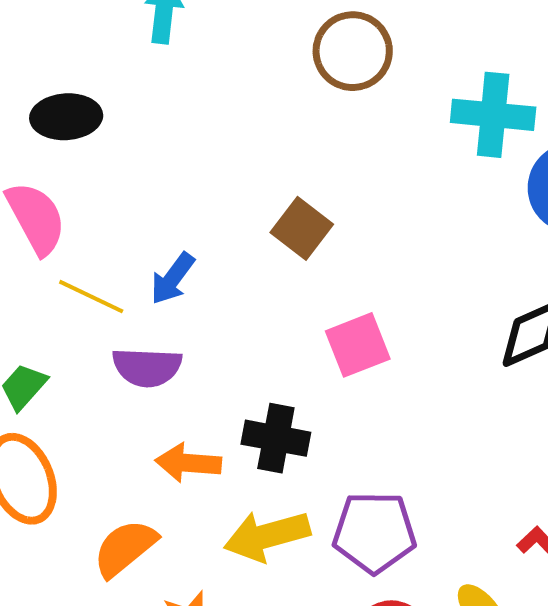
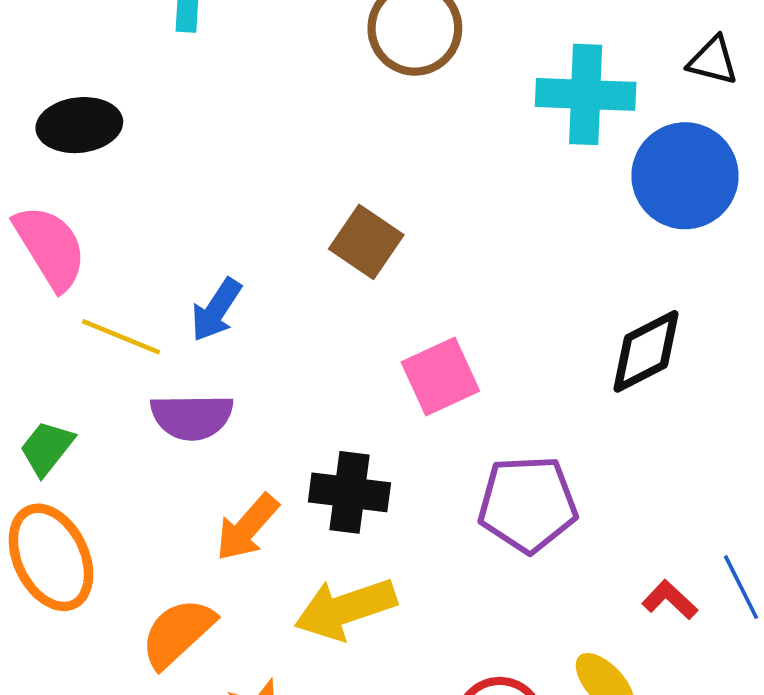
orange arrow: (188, 463) -> (247, 527), turned -50
purple pentagon: (374, 532) -> (528, 504), moved

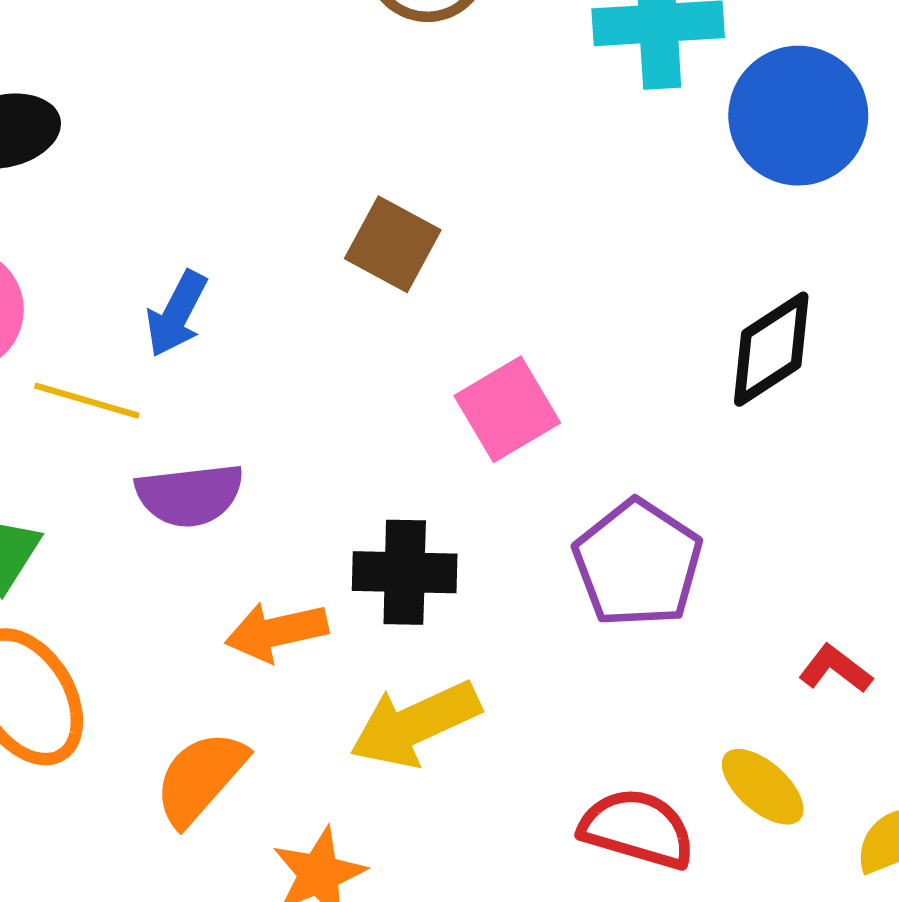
blue arrow: (216, 310) -> (177, 314), moved
purple pentagon: (528, 504) -> (638, 563), turned -30
orange arrow: (247, 527) -> (276, 632), turned 42

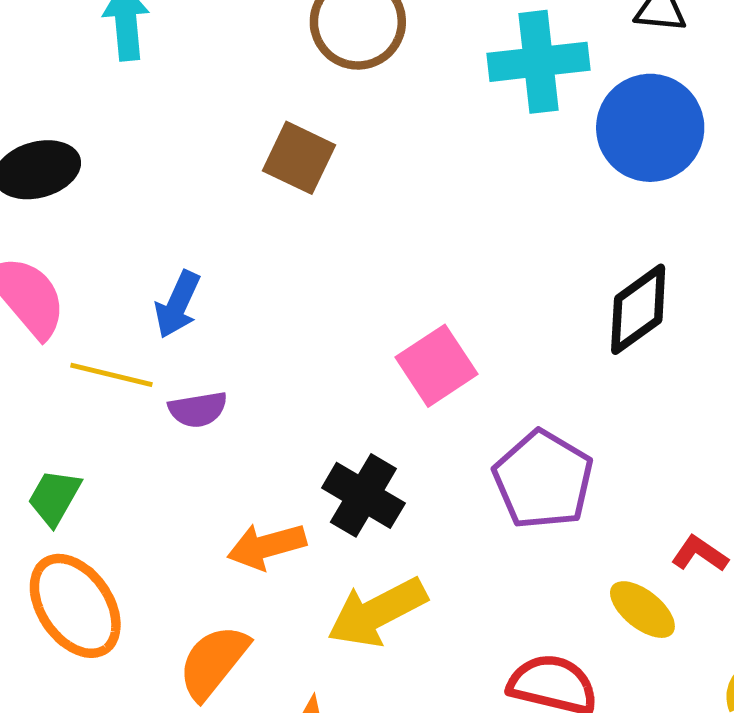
brown square: (393, 244) -> (299, 158), moved
purple semicircle: (190, 495) -> (198, 409), moved, size x0.7
black cross: (405, 572) -> (363, 495), turned 32
yellow ellipse: (763, 787) -> (642, 610), moved

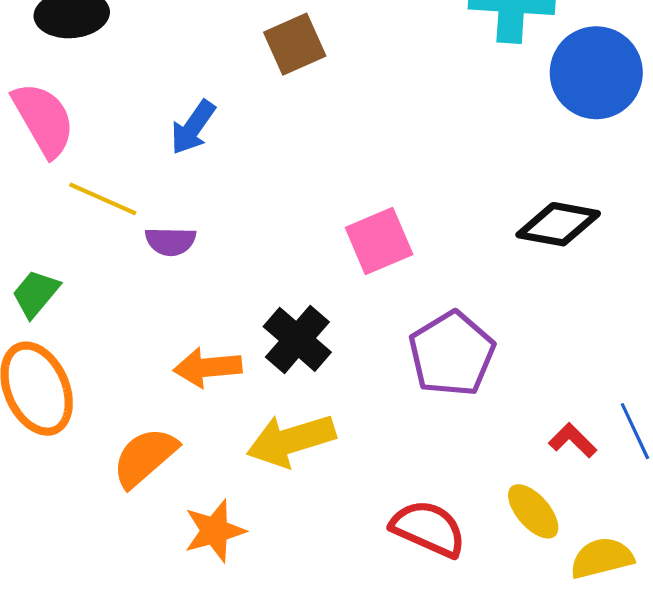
brown square: (299, 158) -> (295, 44), turned 30
blue arrow: (178, 304) -> (193, 127), moved
black diamond: (638, 309) -> (558, 224), turned 36
yellow ellipse: (642, 610) -> (533, 511), moved

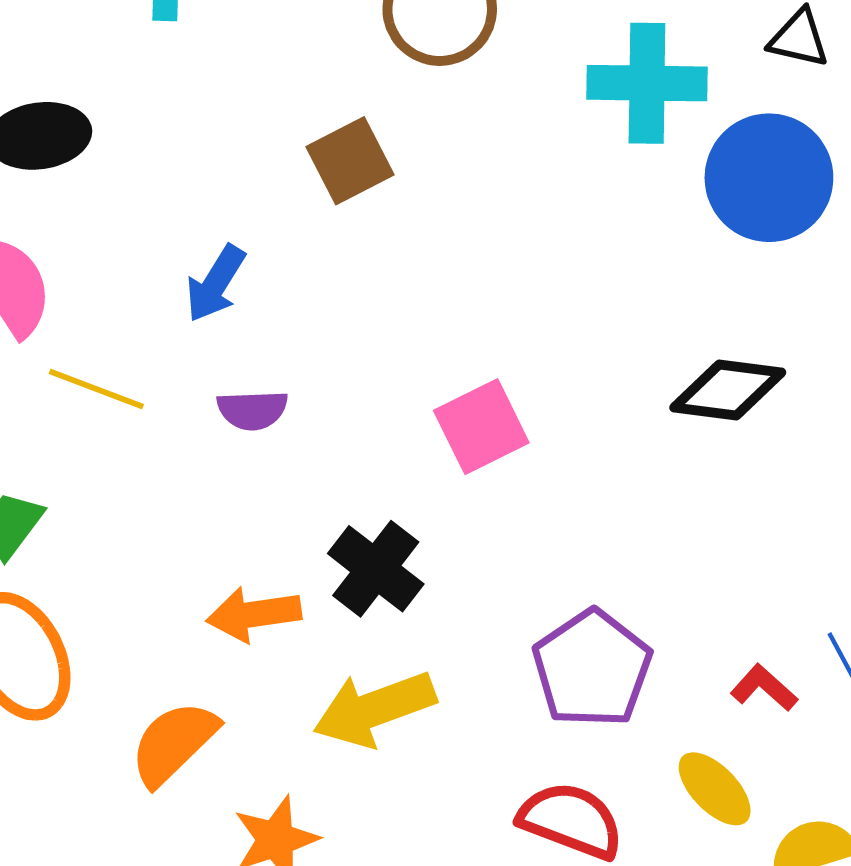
purple semicircle: (171, 241) -> (252, 410), moved
purple pentagon: (452, 354) -> (592, 669), moved

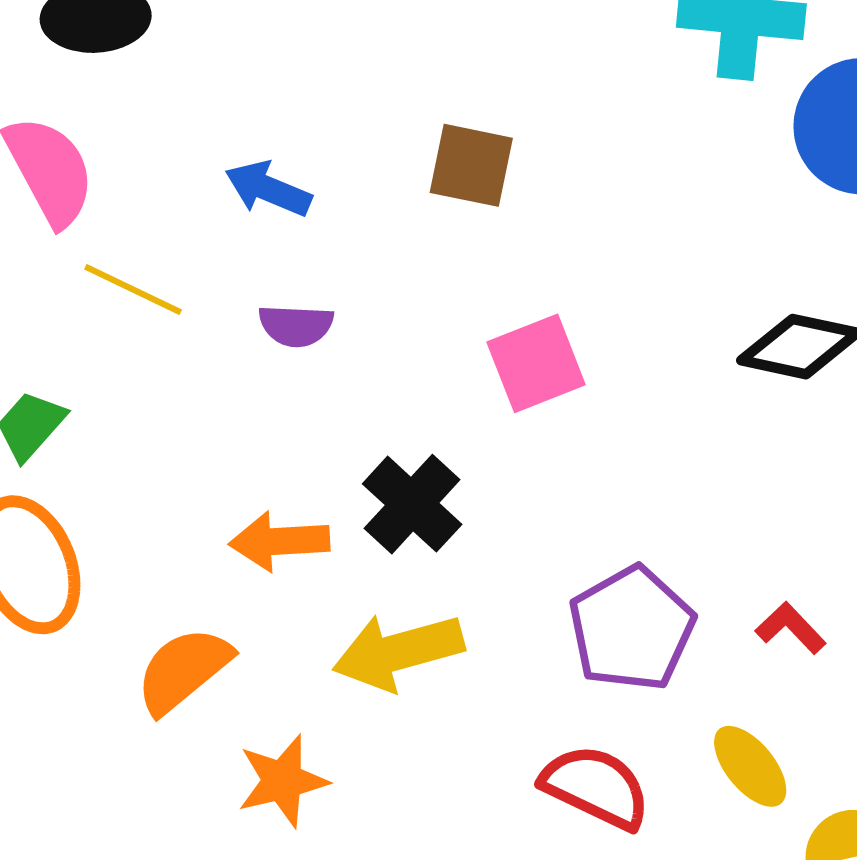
brown square: (350, 161) -> (471, 165), moved, turned 34
blue arrow: (215, 284) -> (268, 189), turned 76
red L-shape: (764, 688) -> (791, 628), moved

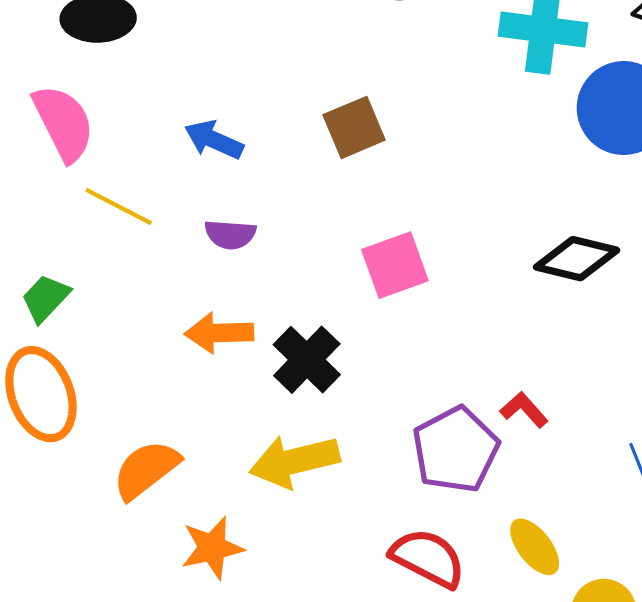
brown square: (471, 165) -> (354, 127), turned -36
orange arrow: (279, 541) -> (219, 333), moved
red L-shape: (791, 628) -> (524, 410), moved

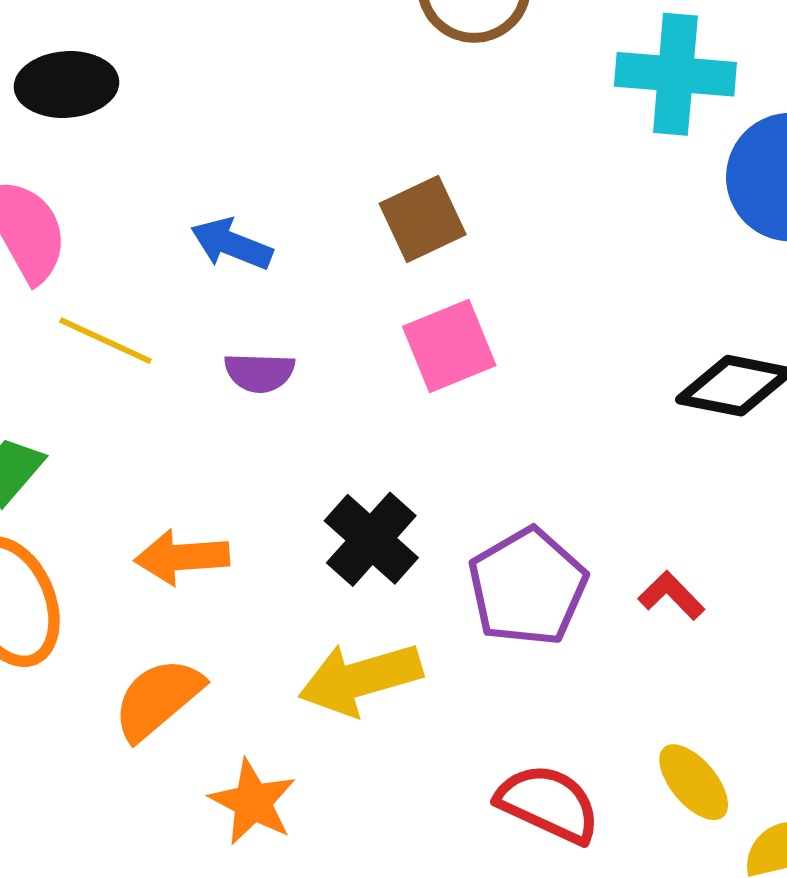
pink square: (395, 265) -> (449, 346), moved
orange arrow: (219, 333) -> (182, 557), moved
purple pentagon: (456, 450) -> (528, 587), moved
orange star: (212, 548) -> (253, 802), turned -30

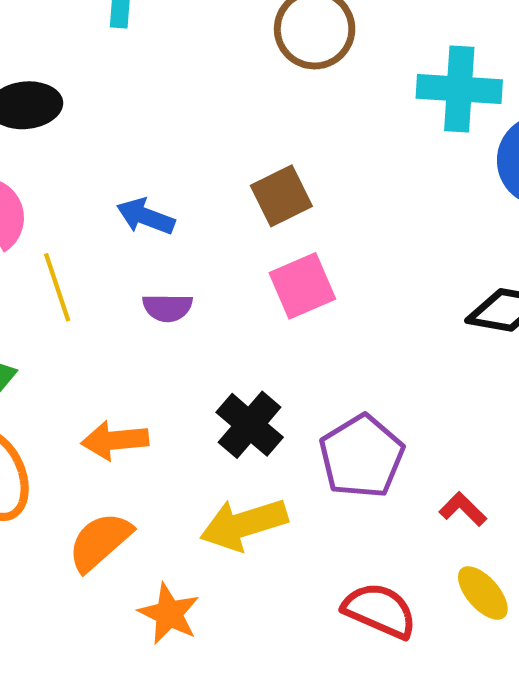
yellow line: (105, 341) -> (57, 287), turned 48
red L-shape: (671, 595) -> (463, 509), moved

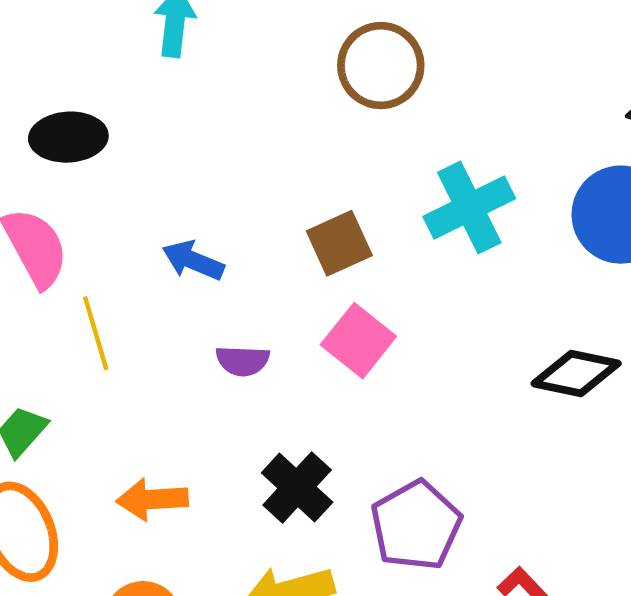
cyan cross: (459, 89) -> (469, 207), moved, turned -32
pink square: (302, 286) -> (358, 341), turned -30
purple semicircle: (167, 308) -> (243, 361), moved

